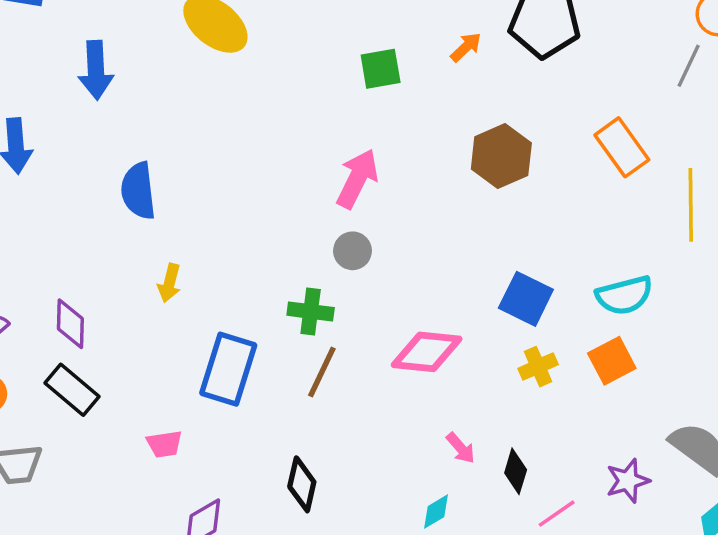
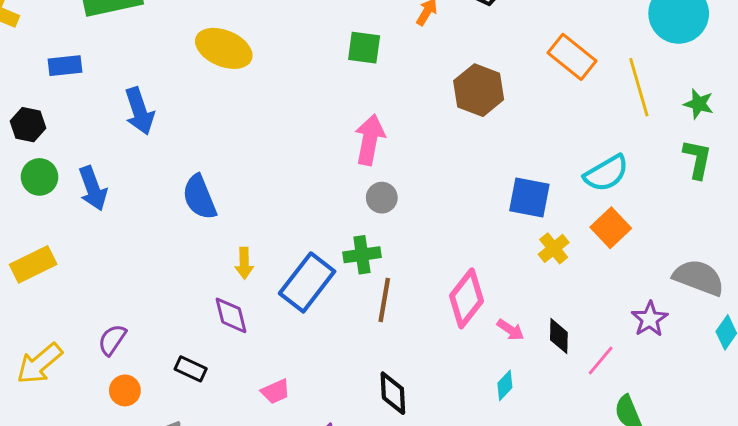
green square: (381, 69) -> (364, 48), turned 33
purple diamond: (70, 324) -> (231, 315), moved
pink diamond: (427, 352) -> (467, 298), moved, turned -42
blue rectangle: (228, 369) -> (307, 282), moved, turned 36
black rectangle: (72, 390) -> (191, 369), size x0.7

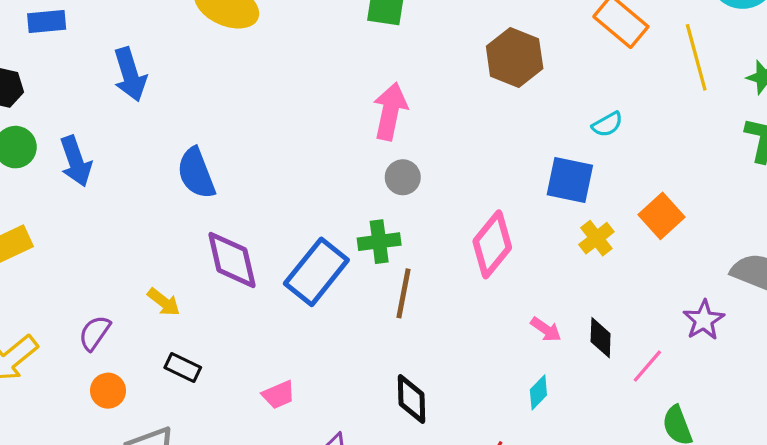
cyan semicircle: (606, 173) -> (607, 124), moved, size x0.6
yellow arrow: (244, 263) -> (164, 302), moved, turned -52
pink diamond: (467, 298) -> (492, 244), moved
purple diamond: (231, 315) -> (232, 260), moved, size x1.4

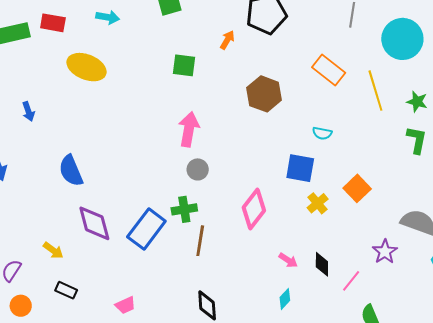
blue arrow: (130, 74) -> (28, 111), size x0.6
cyan semicircle: (607, 124) -> (322, 133), turned 42

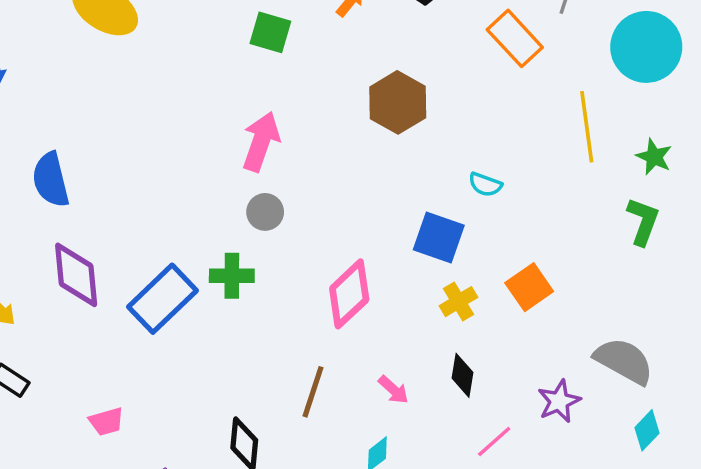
orange rectangle: (329, 70) -> (515, 38), moved
brown line: (200, 241) -> (313, 392), moved
black diamond: (322, 264) -> (462, 375), moved

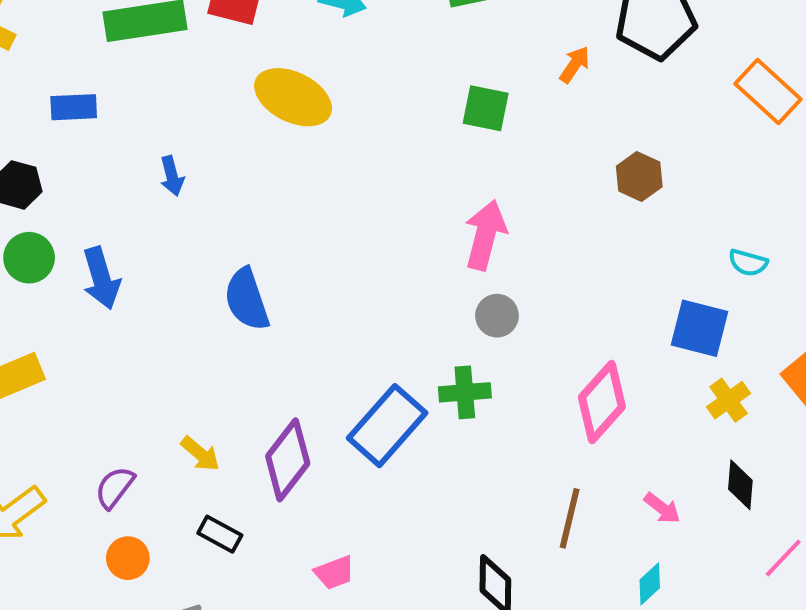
brown hexagon: (398, 102) -> (639, 177), size x0.7
purple diamond: (76, 275) -> (288, 460), moved, turned 48

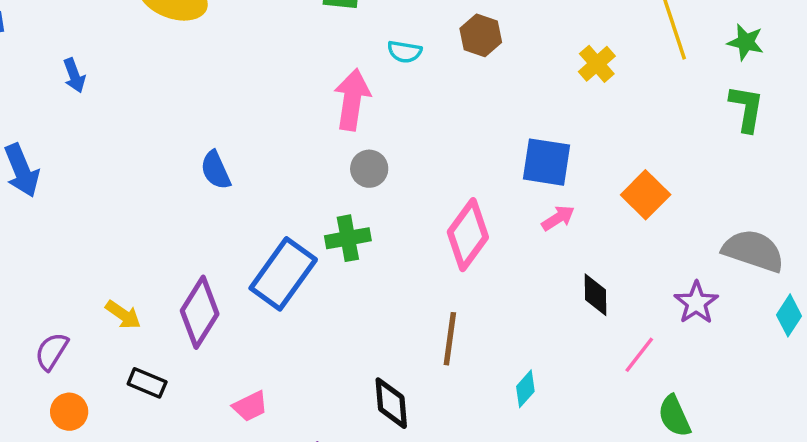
cyan semicircle: (748, 263) -> (405, 52), moved
blue semicircle: (247, 299) -> (216, 170), moved, size x0.7
yellow cross: (729, 400) -> (597, 64), moved
pink arrow: (662, 508) -> (558, 218), moved, turned -64

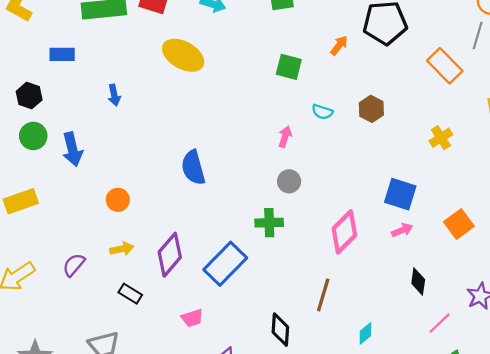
pink arrow: (352, 100) -> (285, 137), size x0.6
blue semicircle: (216, 170) -> (193, 168), size x1.4
blue rectangle: (283, 274) -> (225, 264), moved
yellow arrow: (123, 315) -> (122, 249), turned -55
orange circle: (69, 412) -> (118, 200), moved

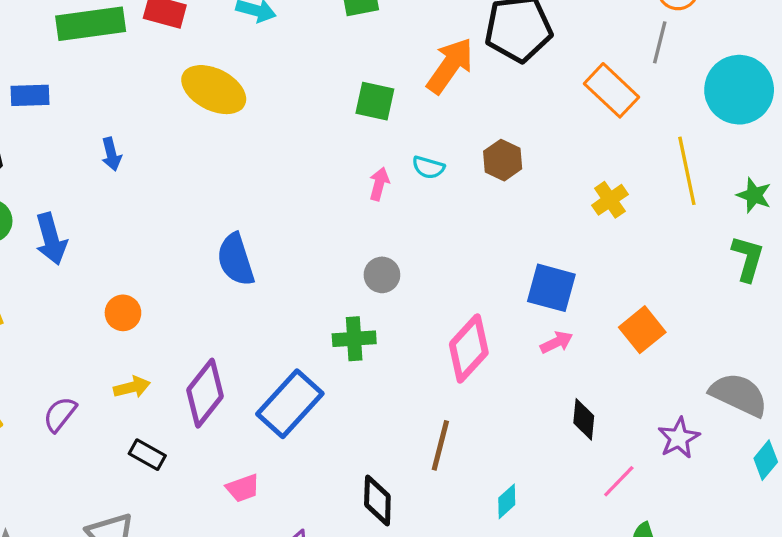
orange arrow: (339, 45) -> (450, 66), size x1.8
pink arrow: (285, 137) -> (379, 184), moved

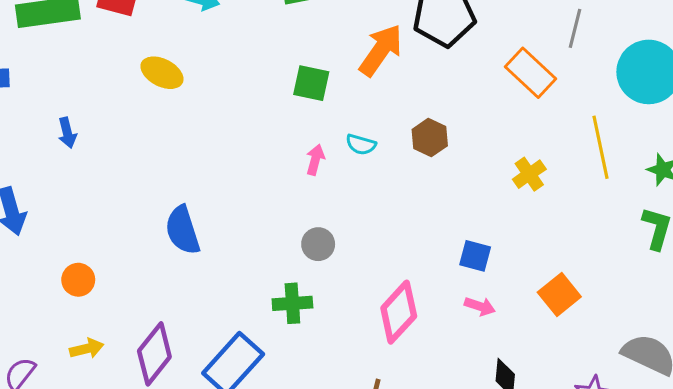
yellow ellipse: (214, 90) -> (162, 73), size x0.7
blue square: (551, 288) -> (475, 256), size x0.7
pink arrow: (556, 342) -> (480, 306), turned 44

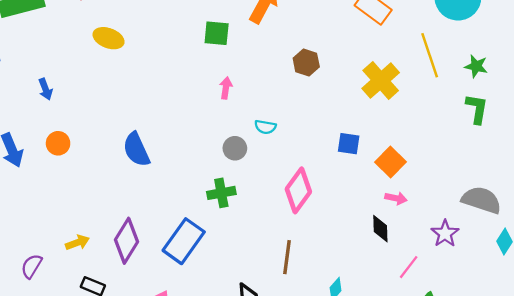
cyan semicircle: (361, 144) -> (265, 127), moved
yellow cross: (529, 174) -> (381, 81), size x1.6
orange circle: (78, 280) -> (58, 143), moved
orange square: (559, 294) -> (391, 162), moved
pink arrow: (480, 306) -> (396, 198), moved

